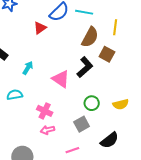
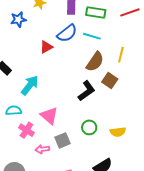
cyan arrow: (28, 68) -> (30, 85), size x1.5
pink triangle: (61, 79) -> (49, 116), moved
pink cross: (45, 111) -> (26, 130), moved
gray square: (82, 124) -> (63, 140), moved

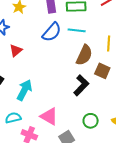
red triangle: (46, 47) -> (16, 50), moved

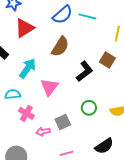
red triangle: (16, 50) -> (24, 28), size x1.5
brown semicircle: (84, 55) -> (60, 47), moved
pink triangle: (49, 116) -> (49, 87), moved, turned 30

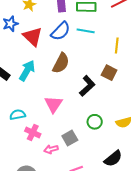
red triangle: (24, 28) -> (33, 37), moved, turned -40
cyan arrow: (28, 68) -> (27, 71), moved

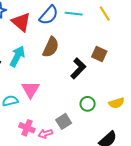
yellow line: (117, 45) -> (105, 14), moved, turned -35
pink triangle: (53, 104) -> (30, 89), moved
pink cross: (33, 133) -> (27, 128), moved

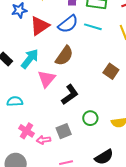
red triangle: (21, 22) -> (40, 26), turned 35
black L-shape: (78, 68) -> (70, 95), moved
pink triangle: (30, 89) -> (47, 79), moved

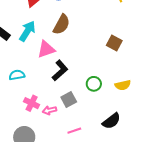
brown square: (111, 71) -> (114, 43), moved
pink triangle: (47, 79) -> (46, 49), turned 36
black L-shape: (70, 95) -> (60, 70), moved

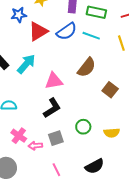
brown semicircle: (61, 24) -> (87, 67), moved
pink triangle: (46, 49) -> (54, 81), moved
pink line: (74, 131) -> (56, 170), turned 72

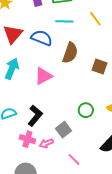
blue semicircle: (67, 31) -> (42, 38), moved, turned -105
black L-shape: (52, 108) -> (35, 116), moved

